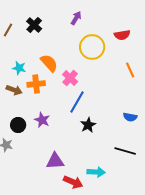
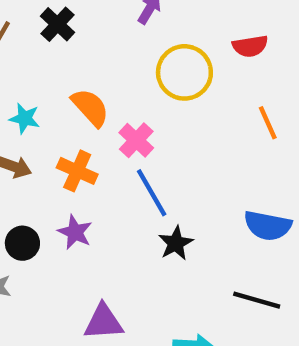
orange cross: (36, 84) -> (77, 171), moved, turned 30
blue line: (77, 102) -> (152, 193), turned -60
blue semicircle: (130, 117) -> (268, 226), size x1.5

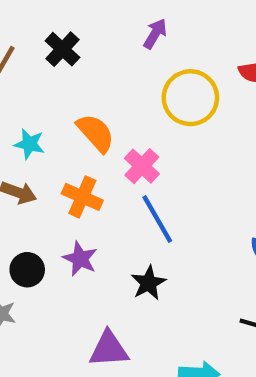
black star: (176, 243) -> (148, 283), moved

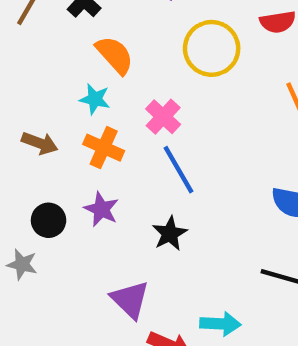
orange semicircle: (96, 133) -> (115, 55), moved
cyan star: (29, 144) -> (95, 99), moved
purple triangle: (109, 349) -> (130, 300), turned 48

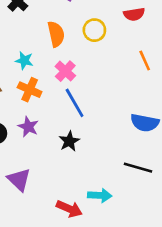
yellow circle: (212, 48) -> (94, 30), size x0.7
orange semicircle: (115, 55) -> (56, 34), moved, turned 30
purple triangle: (130, 300) -> (19, 180), moved

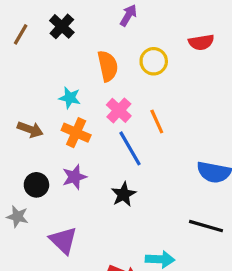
orange line: (145, 61) -> (157, 121), moved
purple star: (28, 127) -> (74, 177), turned 30

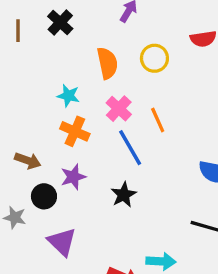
brown line: (21, 34) -> (18, 31), turned -30
brown arrow: (30, 129) -> (28, 161), moved
black circle: (36, 185) -> (44, 196), moved

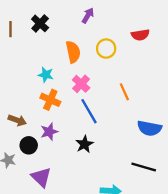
orange line: (158, 120) -> (124, 92), moved

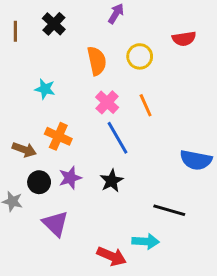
cyan star: (46, 75) -> (45, 89), moved
orange line: (124, 92) -> (146, 105), moved
orange cross: (50, 100) -> (58, 136), moved
purple star: (49, 132) -> (70, 178), moved
black line: (144, 167) -> (169, 210), moved

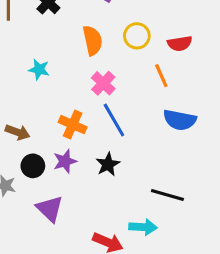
red semicircle: (184, 39) -> (180, 43), moved
orange line: (146, 105) -> (161, 76), moved
orange cross: (58, 136) -> (73, 125), moved
blue semicircle: (196, 160) -> (180, 120), moved

